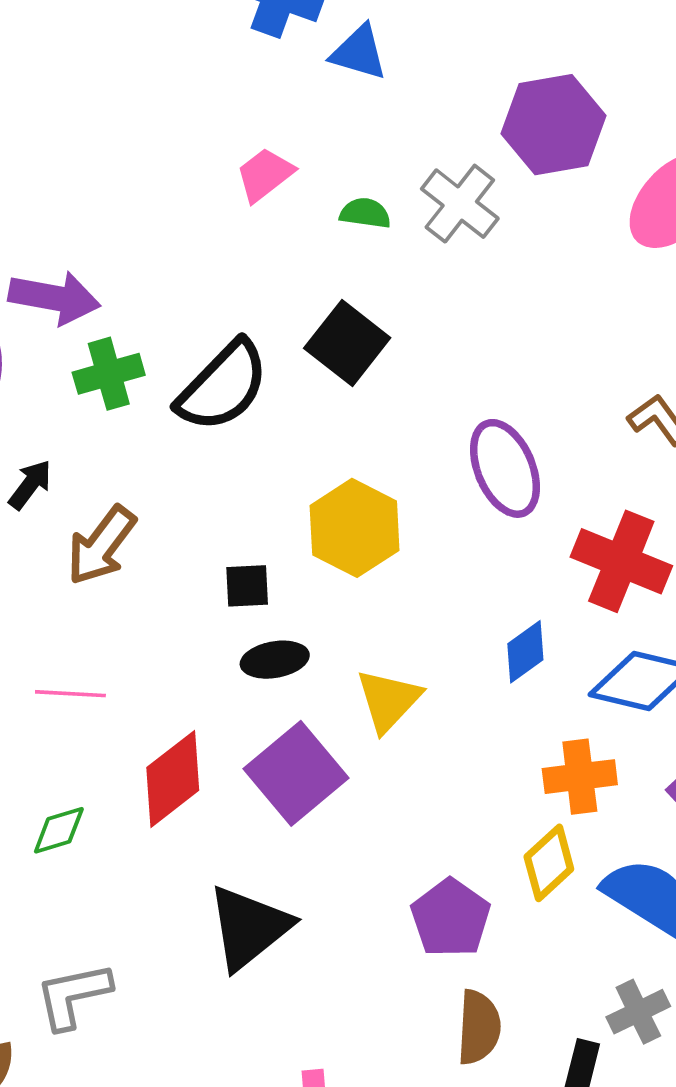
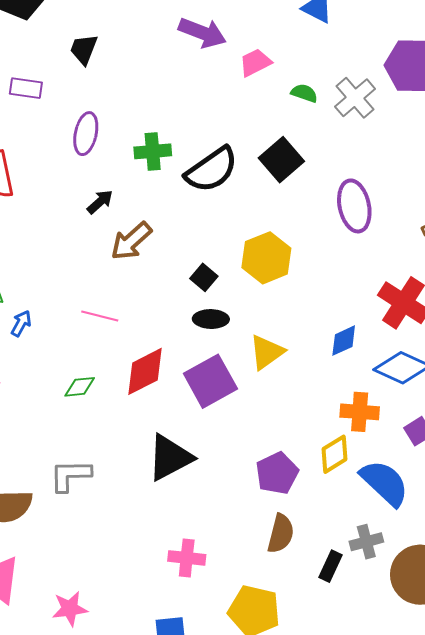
purple arrow: (54, 298) -> (202, 33), moved
purple ellipse: (505, 468) -> (354, 206), moved
black square: (247, 586) -> (204, 277), turned 32

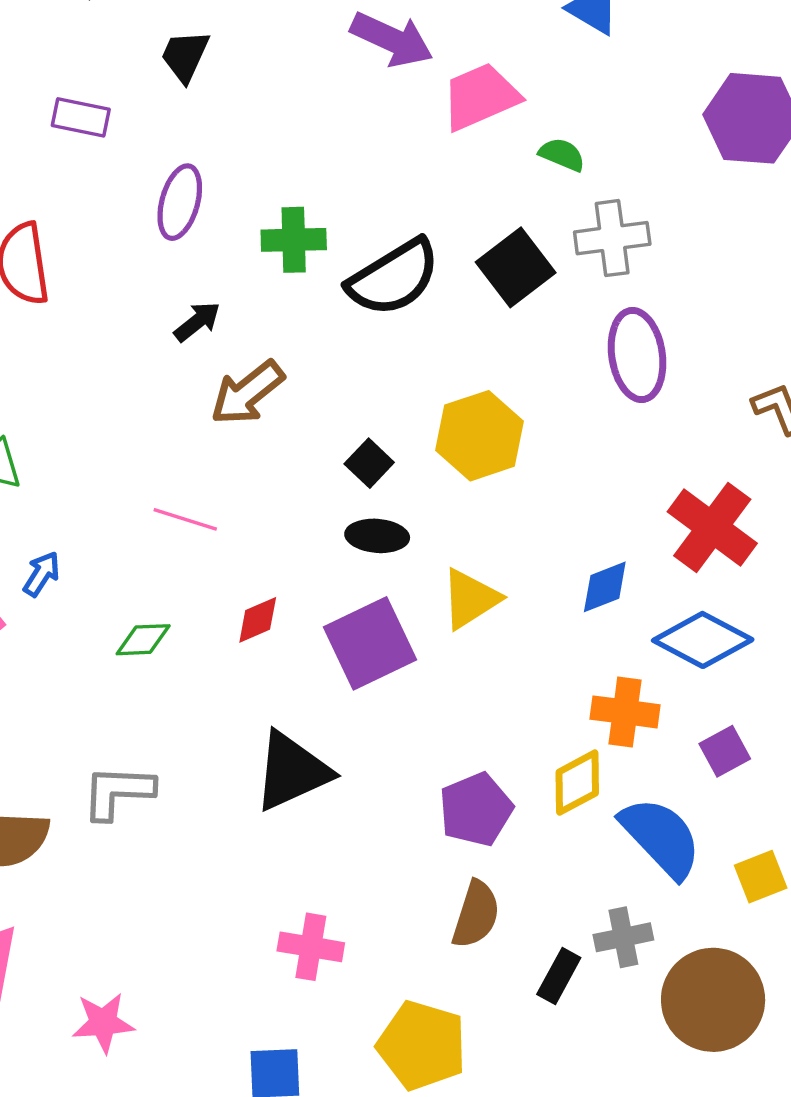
pink trapezoid: (255, 63) -> (480, 97), size x1.4
gray cross: (355, 98) -> (612, 238), moved, turned 30
blue arrow: (21, 323) -> (42, 574), moved
red diamond: (145, 371) -> (258, 620), size x0.6

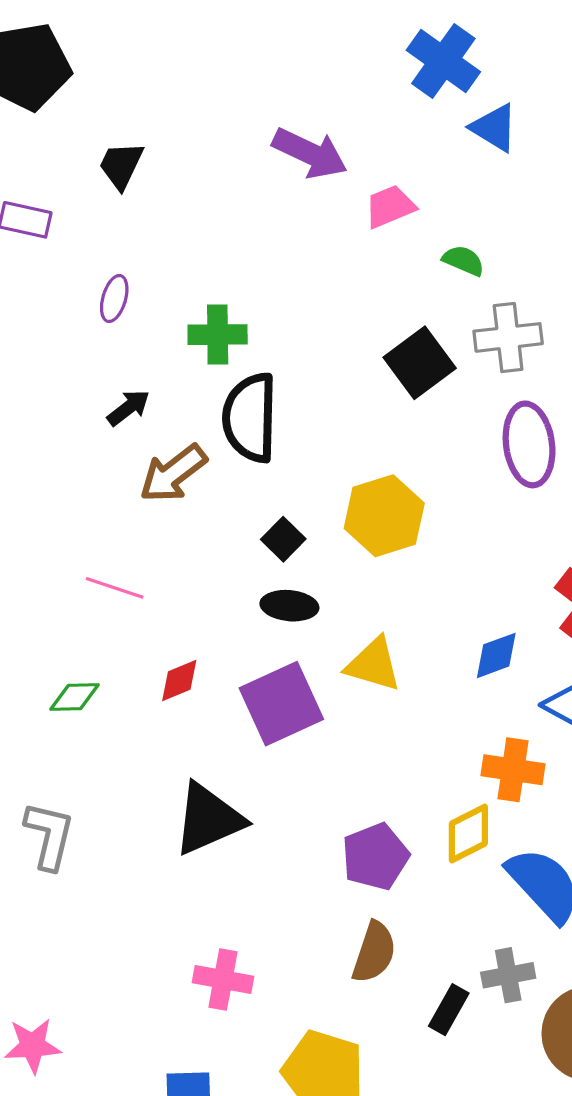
pink trapezoid: (480, 97) -> (390, 207), size x0.7
purple ellipse: (180, 202) -> (114, 298), size x0.7
black semicircle: (394, 277) -> (250, 418), moved, turned 122
yellow triangle: (470, 599) -> (373, 664), turned 48
gray L-shape: (118, 792) -> (49, 836), turned 100

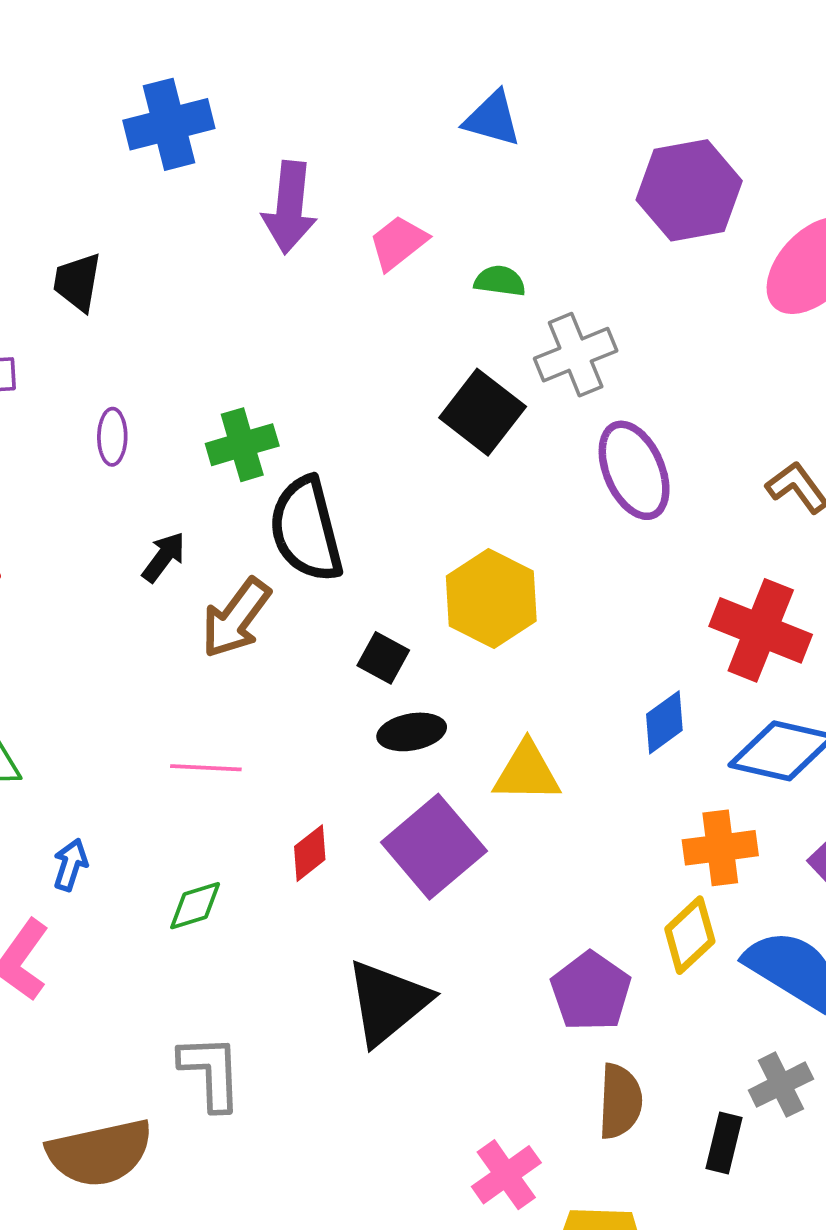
blue cross: (443, 61) -> (169, 124), moved, turned -34
purple arrow: (310, 153) -> (290, 207), turned 86
pink cross: (223, 979) -> (506, 1175), moved, turned -30

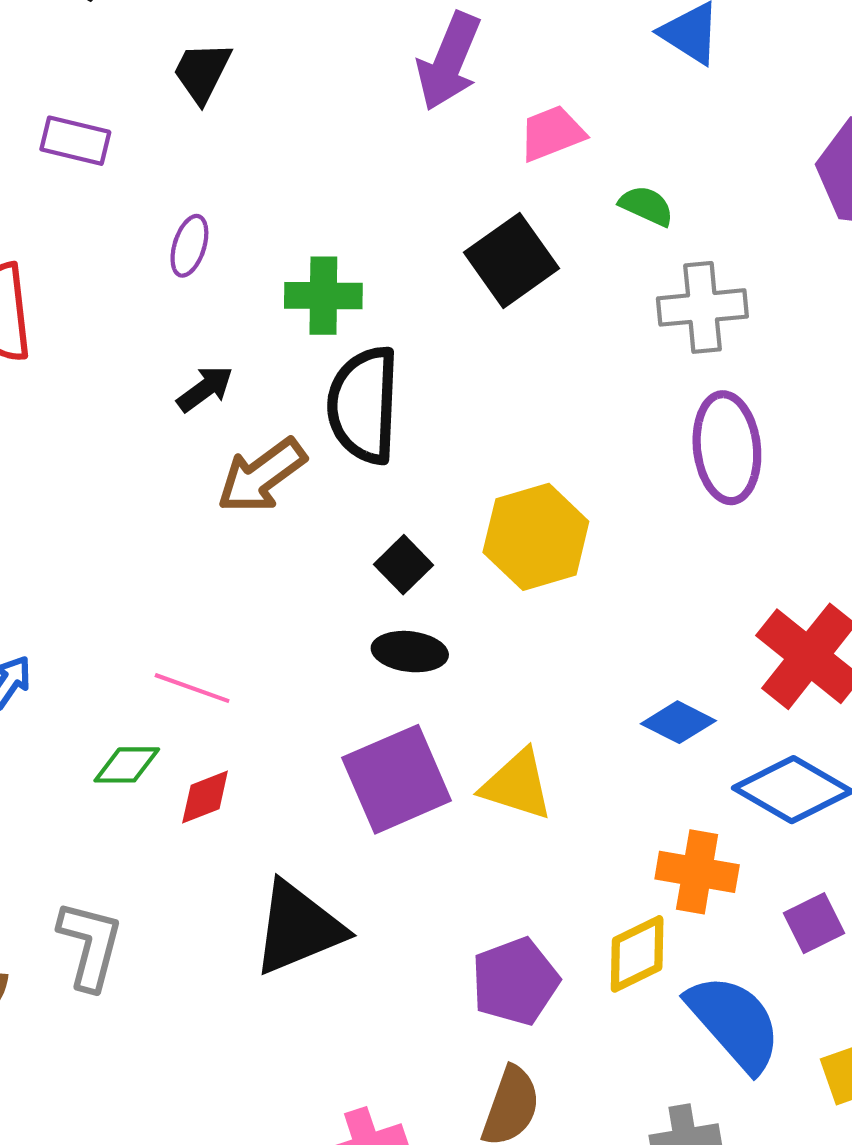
black square: (483, 412) -> (512, 260), moved
blue diamond: (664, 722) -> (678, 722), turned 46
pink line: (206, 768) -> (192, 688), moved
yellow triangle: (527, 772) -> (517, 785), moved
red diamond: (310, 853) -> (205, 797), moved

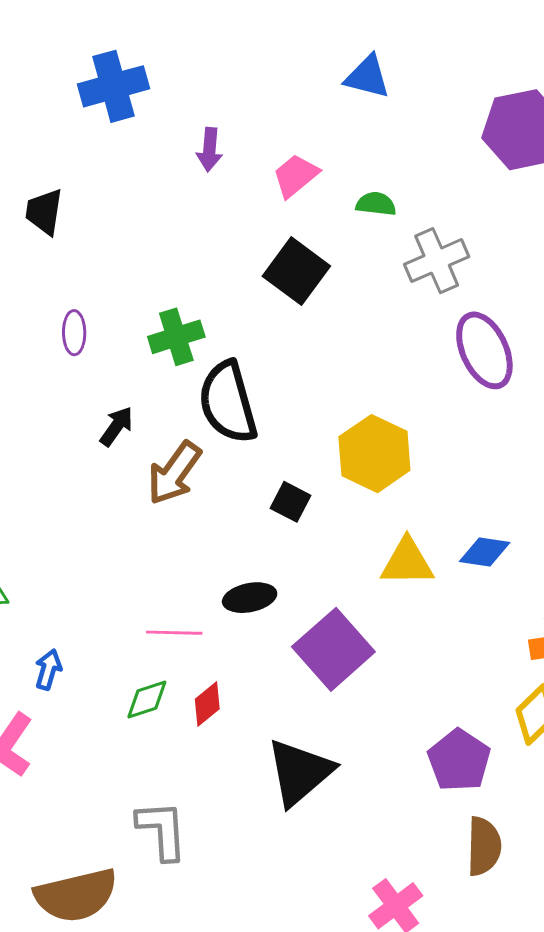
purple arrow: (449, 61) -> (210, 150), size x0.6
black ellipse: (410, 652) -> (250, 598), moved
blue diamond: (678, 722) -> (485, 552), moved
yellow triangle: (517, 785) -> (407, 562), moved

